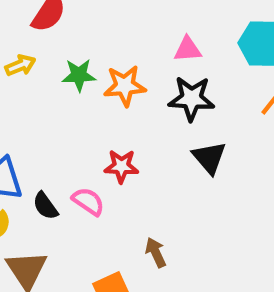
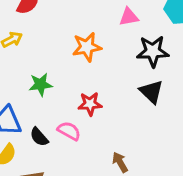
green star: (79, 75) -> (41, 84), moved
black star: (192, 99) -> (153, 51), moved

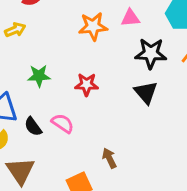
orange star: (87, 47) -> (93, 26), moved
red star: (90, 104) -> (87, 84), moved

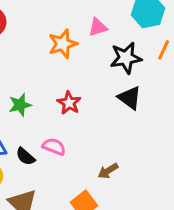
red star: (87, 84) -> (69, 103), turned -30
brown arrow: (109, 158) -> (108, 171), turned -84

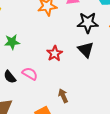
red star: (69, 103) -> (55, 53), moved
brown arrow: (108, 171) -> (63, 96), turned 88

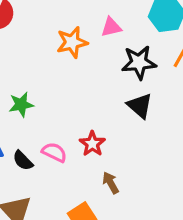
red star: (55, 53) -> (92, 144), moved

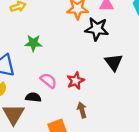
black star: (139, 62) -> (97, 29), moved
black semicircle: (23, 161) -> (33, 97), moved, turned 128

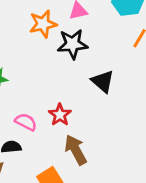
brown arrow: (82, 110) -> (76, 150), size x1.5

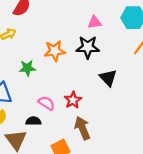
orange star: (43, 24) -> (55, 51), moved

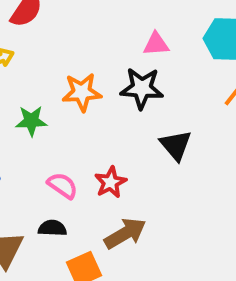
black semicircle: (33, 121) -> (52, 228), moved
brown arrow: (82, 128) -> (125, 233), turned 80

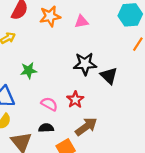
pink triangle: (156, 44) -> (81, 22), moved
black star: (142, 88) -> (85, 64), moved
orange star: (82, 92) -> (50, 16), moved

